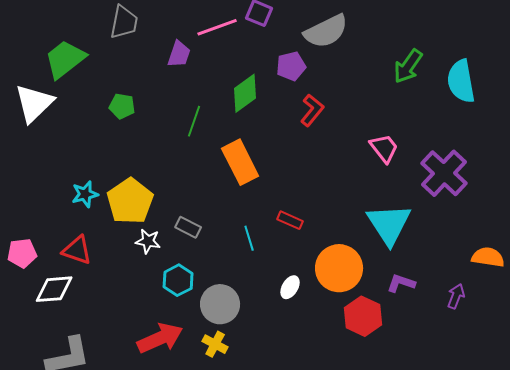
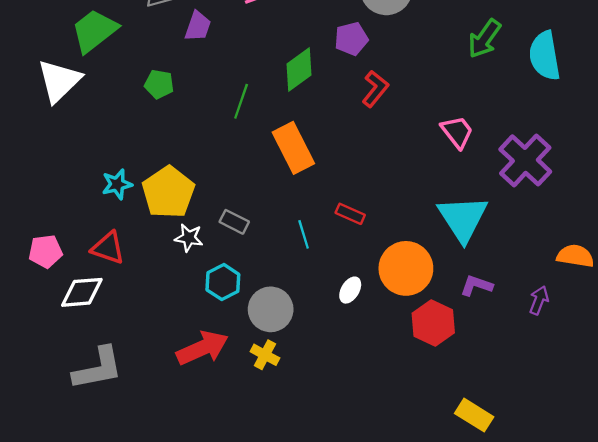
purple trapezoid: (179, 54) -> (198, 26), moved

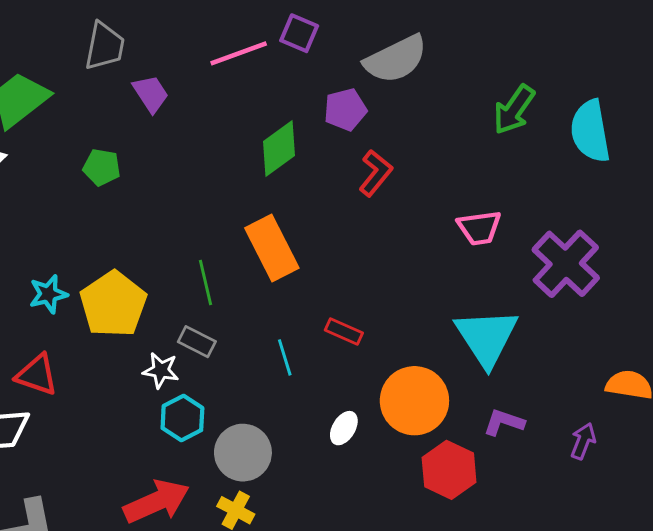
purple trapezoid: (198, 26) -> (151, 94), turned -52
green line: (241, 101) -> (205, 283), moved, turned -32
pink trapezoid: (457, 132) -> (479, 228), turned 120
white star: (189, 238) -> (161, 370), moved

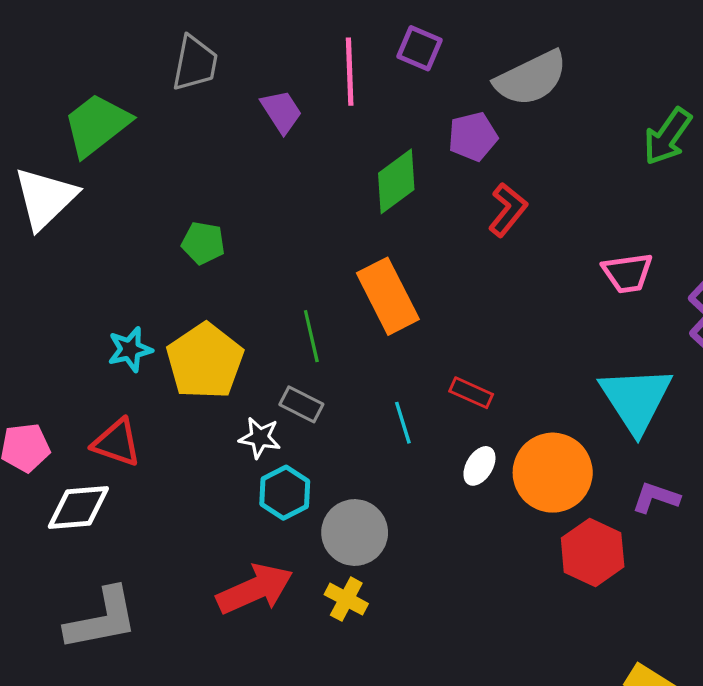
pink line: (239, 53) -> (350, 72), turned -72
purple trapezoid: (151, 94) -> (281, 111), moved
green pentagon: (102, 167) -> (203, 243), moved
white ellipse: (344, 428) -> (479, 466), moved

